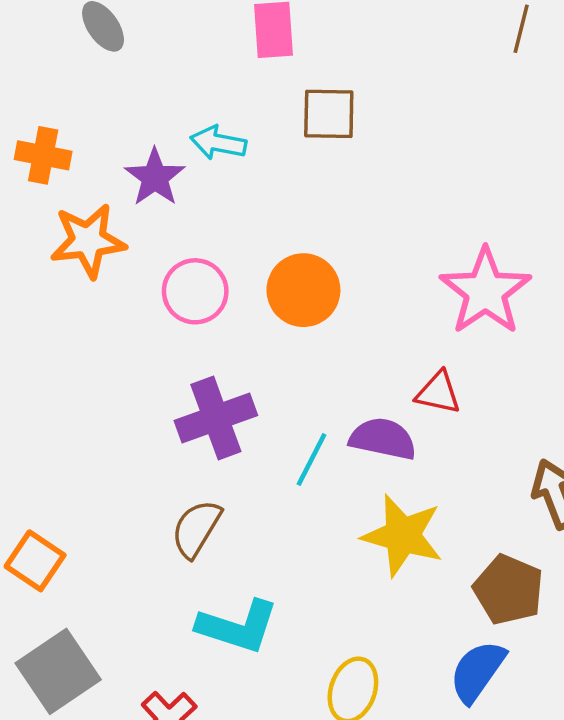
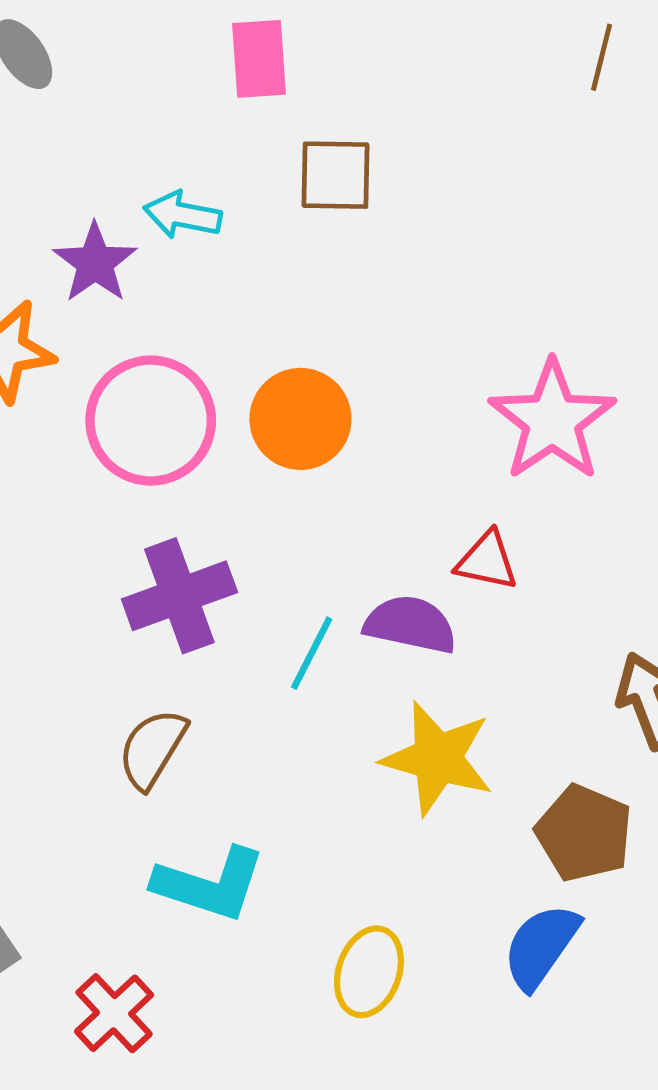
pink circle: (195, 291) -> (151, 421), size x1.4

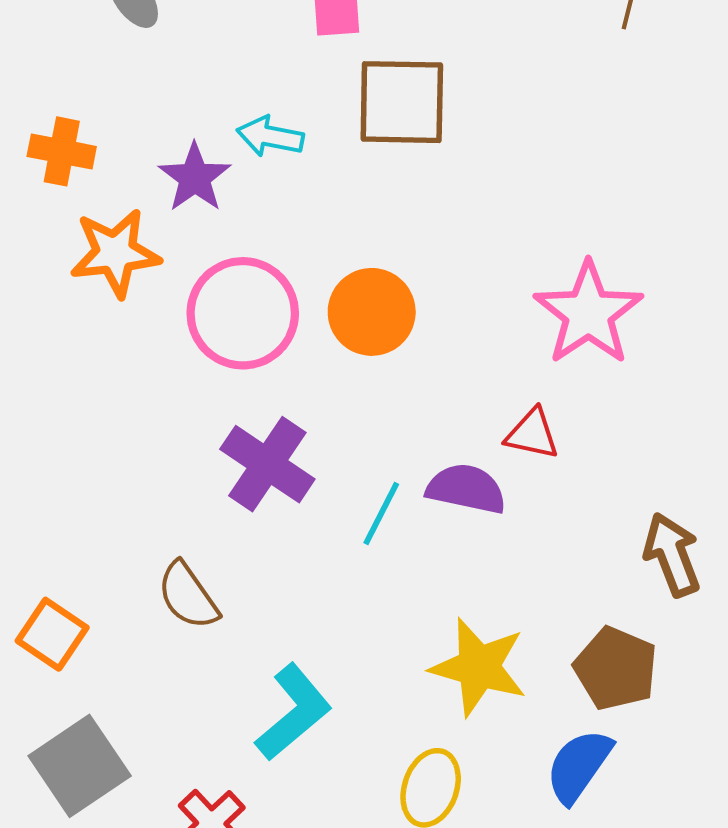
brown square: (336, 175) -> (402, 102), size x1.4
purple cross: (179, 596) -> (267, 464), turned -36
brown semicircle: (152, 749) -> (188, 596), moved, turned -66
yellow star: (437, 758) -> (479, 667), moved
cyan L-shape: (210, 884) -> (293, 712), turned -58

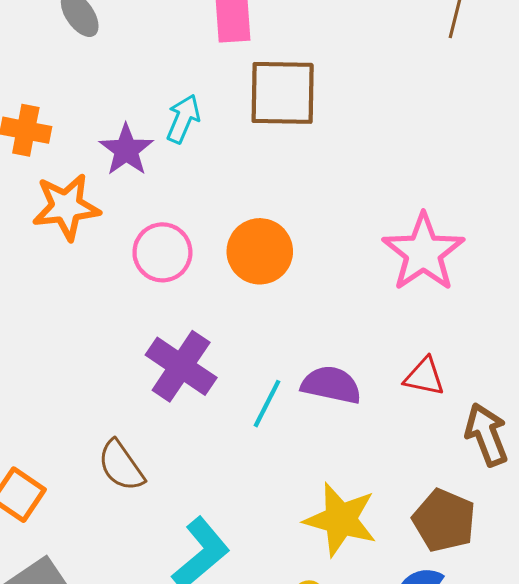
cyan arrow: (270, 136) -> (183, 119), turned 102
pink circle: (243, 313) -> (162, 252), size x0.7
red triangle: (532, 434) -> (424, 377), moved

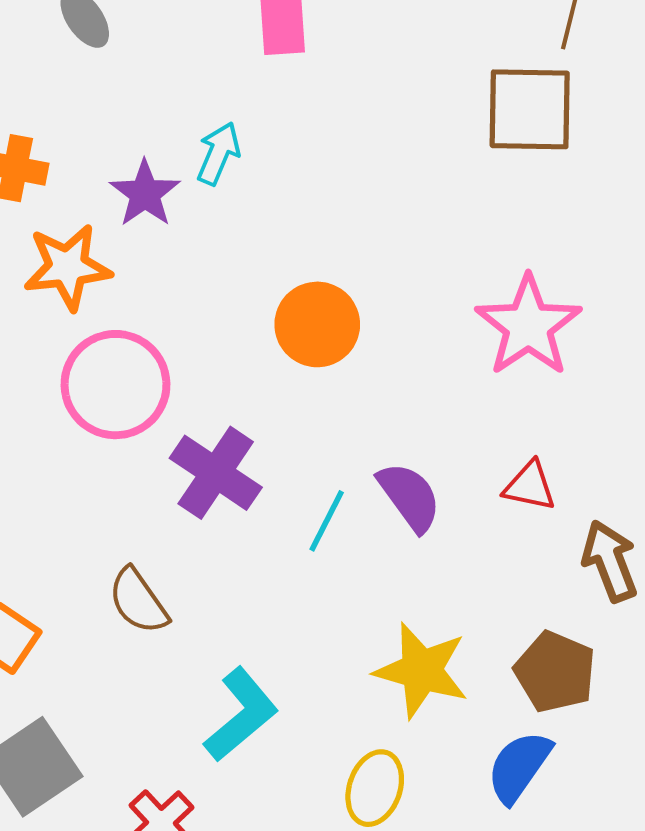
brown square: (283, 93) -> (530, 109), moved
pink circle: (162, 252) -> (115, 385), moved, size x1.4
purple semicircle: (331, 385) -> (409, 497), turned 42

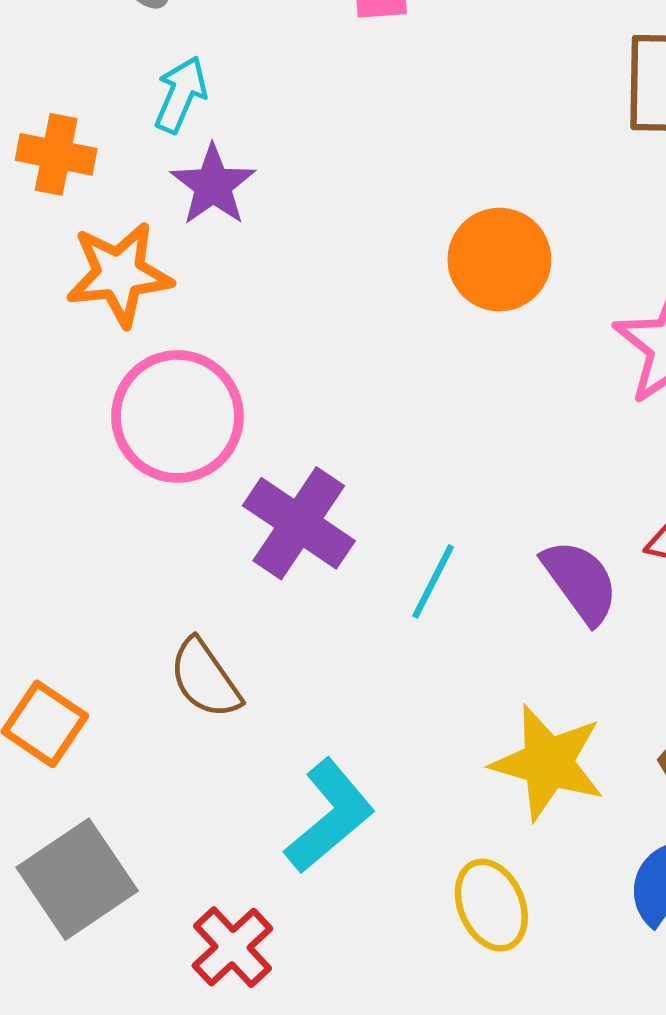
cyan arrow: (218, 153) -> (181, 94), moved
orange circle: (317, 324) -> (499, 260), moved
purple semicircle: (409, 497) -> (580, 581), moved
yellow ellipse: (375, 788) -> (491, 905), turned -42

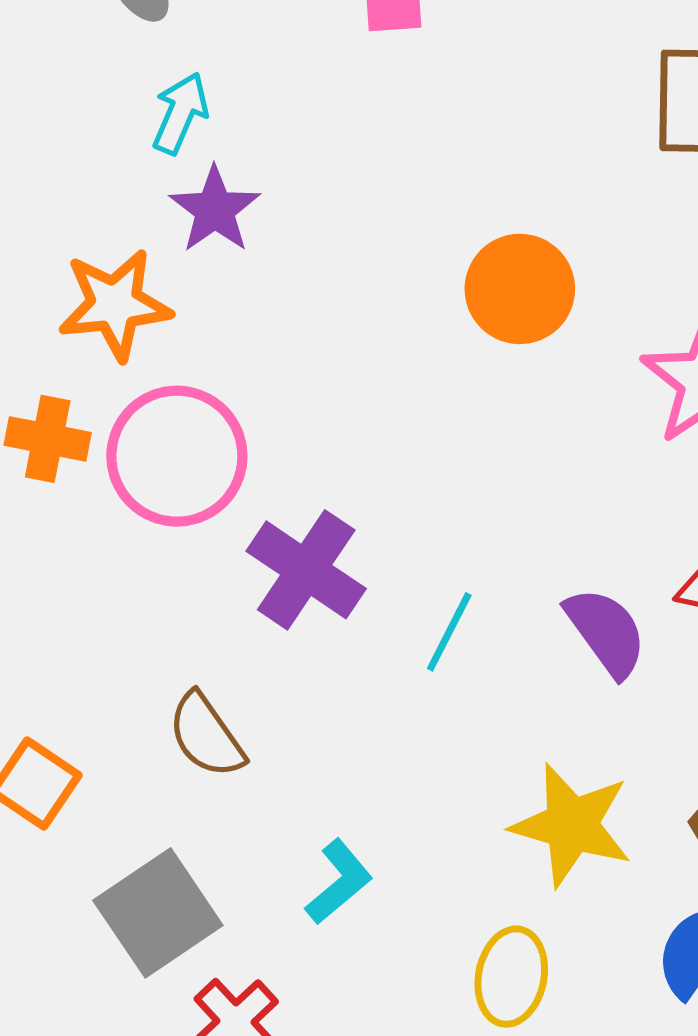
orange cross: (56, 154) -> (48, 439), moved
cyan L-shape: (330, 816) -> (339, 882), size x0.7
gray square: (77, 879) -> (158, 913), moved
yellow ellipse: (491, 905) -> (511, 977), turned 34

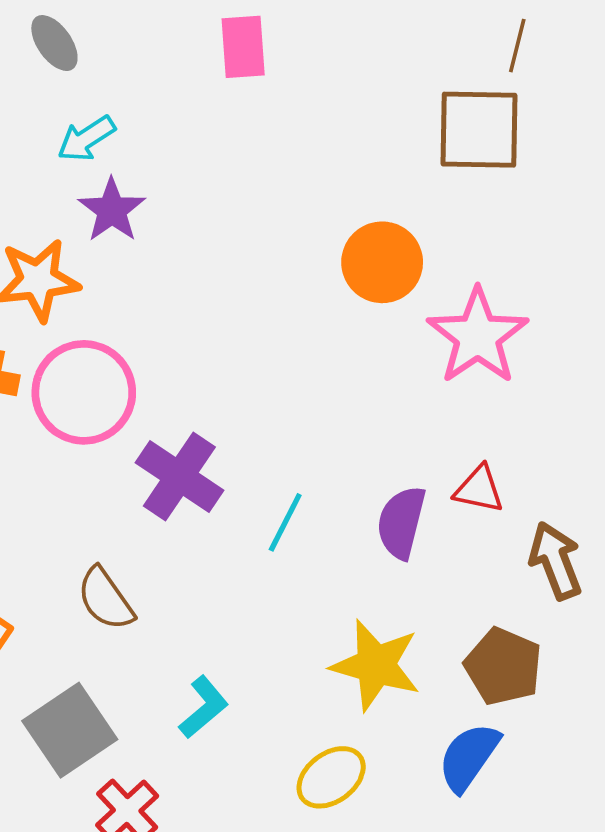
cyan arrow: (180, 113) -> (86, 139), turned -146
orange circle: (520, 289) -> (382, 262), moved
purple semicircle: (606, 632) -> (401, 522), turned -130
yellow ellipse: (511, 977) -> (331, 777), turned 42

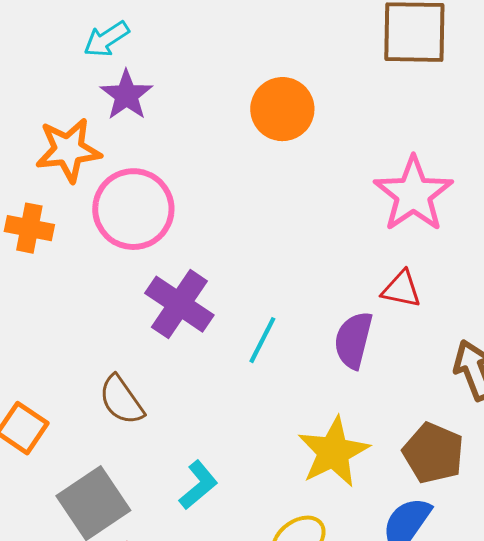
orange circle: (382, 262) -> (282, 109), moved
pink circle: (84, 392) -> (133, 209), moved
red triangle: (479, 489) -> (401, 289), moved
yellow star: (376, 665) -> (333, 452), turned 30

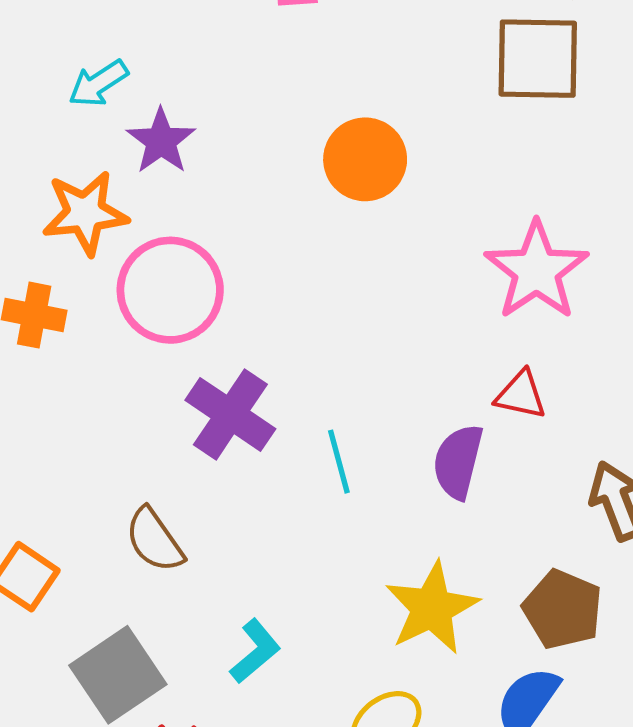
cyan arrow: (106, 39) -> (98, 83), moved
cyan line: (262, 340) -> (339, 462), turned -42

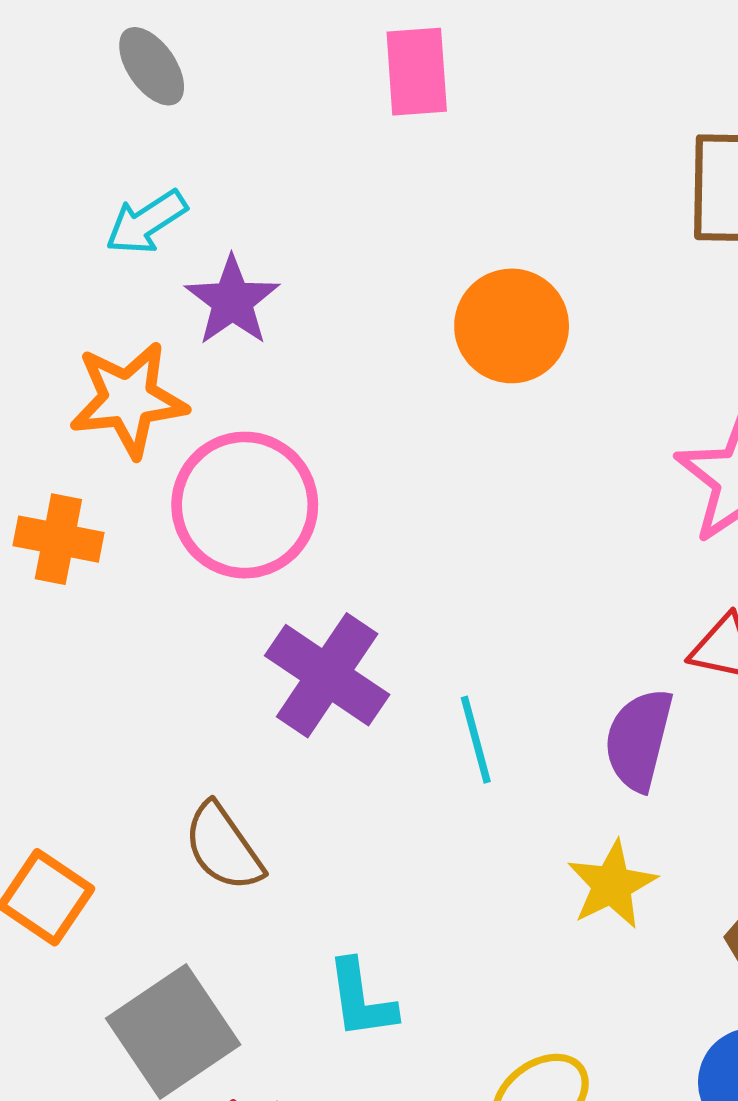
yellow star: (432, 608) -> (612, 885), moved, size x0.7
cyan L-shape: (255, 651) -> (361, 999), turned 122

